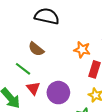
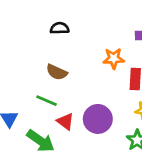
black semicircle: (47, 16) -> (60, 28), size x0.6

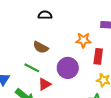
purple circle: (98, 119) -> (68, 68), moved
red triangle: (65, 122) -> (45, 84), turned 48

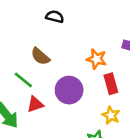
red rectangle: (98, 56) -> (111, 84), turned -35

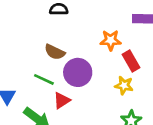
purple circle: (69, 90) -> (78, 72), moved
yellow star: (111, 115) -> (124, 85), moved

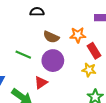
brown semicircle: (55, 52) -> (51, 37), moved
green line: (44, 79) -> (23, 55), moved

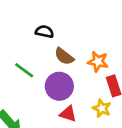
black semicircle: (37, 12) -> (44, 32), moved
red triangle: (41, 83) -> (68, 114), moved, turned 40

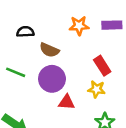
orange star: (98, 62) -> (79, 26), moved

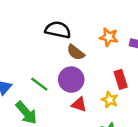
black semicircle: (25, 32) -> (58, 30), size x1.5
green line: (16, 72) -> (39, 84), moved

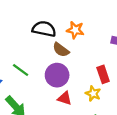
orange star: (109, 37) -> (75, 30), moved
green line: (39, 84) -> (21, 70), moved

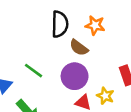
black semicircle: (44, 29) -> (60, 24), turned 80
yellow star: (93, 94) -> (105, 96), moved

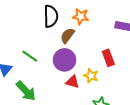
brown semicircle: (79, 48) -> (67, 36), turned 91

